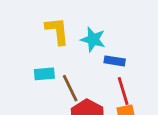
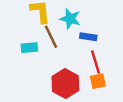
brown line: (70, 88) -> (51, 37), moved

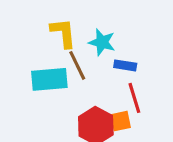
cyan rectangle: (29, 48) -> (49, 79), size x1.6
orange square: (98, 81) -> (121, 121), moved

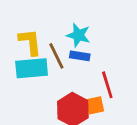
yellow L-shape: (63, 33) -> (30, 42), moved
blue rectangle: (125, 65) -> (80, 56), moved

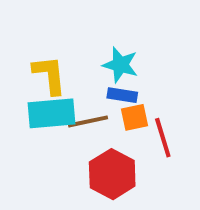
brown line: (56, 56) -> (88, 121), moved, turned -76
orange square: (95, 105) -> (134, 117), moved

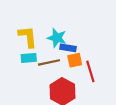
cyan star: (120, 65) -> (57, 38), moved
cyan rectangle: (52, 113) -> (29, 58), size x0.6

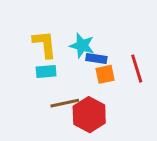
brown line: (49, 62) -> (65, 103), moved
red line: (90, 71) -> (137, 69), moved

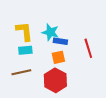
orange square: (105, 74) -> (58, 57), moved
brown line: (65, 103) -> (21, 72), moved

